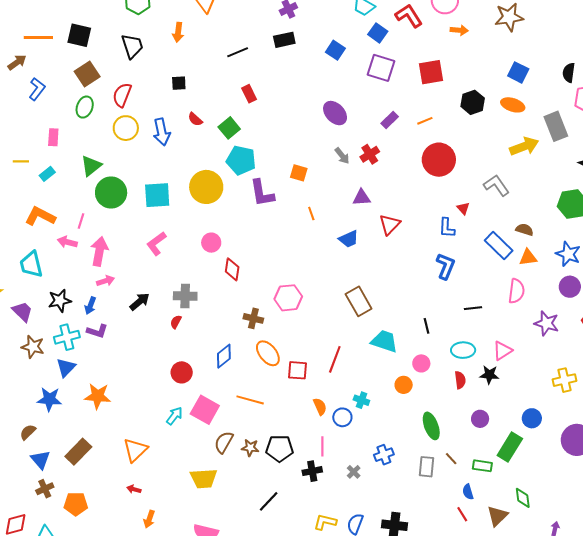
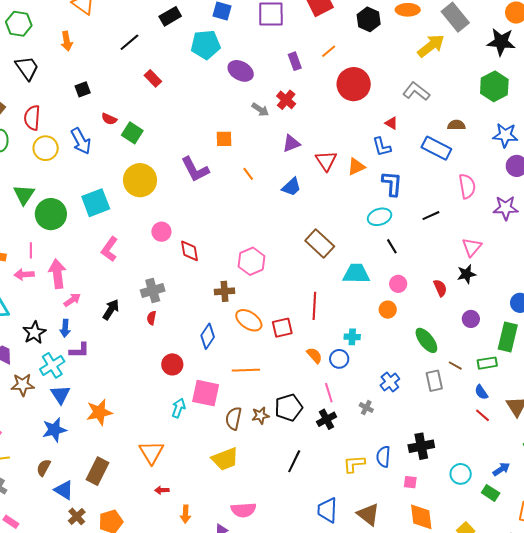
purple rectangle: (390, 120) -> (295, 61), turned -48
green square: (229, 128) -> (132, 133), moved
cyan pentagon: (241, 160) -> (206, 45), moved
orange triangle: (528, 257) -> (356, 167), moved
cyan ellipse: (463, 350) -> (380, 217), moved

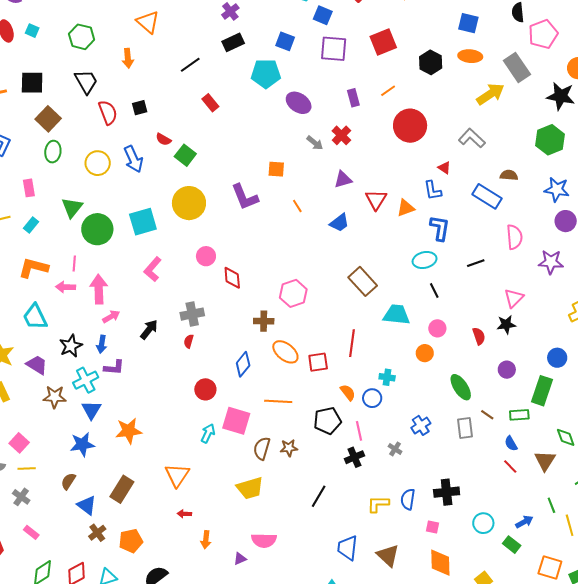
red semicircle: (32, 118) -> (108, 112), moved, turned 150
black pentagon: (289, 408) -> (327, 421), moved

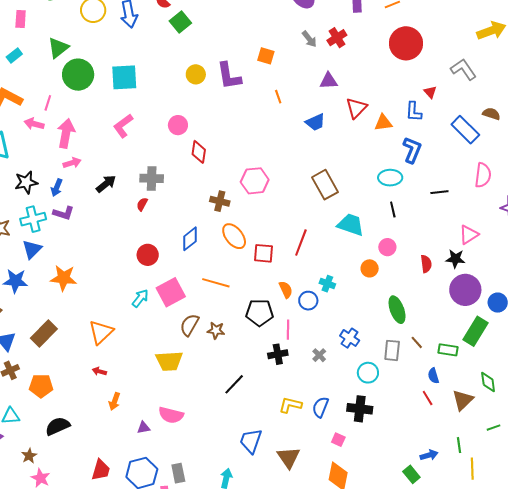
yellow circle: (189, 203) -> (196, 74), moved, size x0.6
purple circle: (507, 370) -> (465, 290), moved, size x1.8
pink square: (236, 421) -> (171, 292), turned 32
blue cross: (421, 425) -> (350, 338), turned -36
cyan circle: (483, 523) -> (368, 373), moved

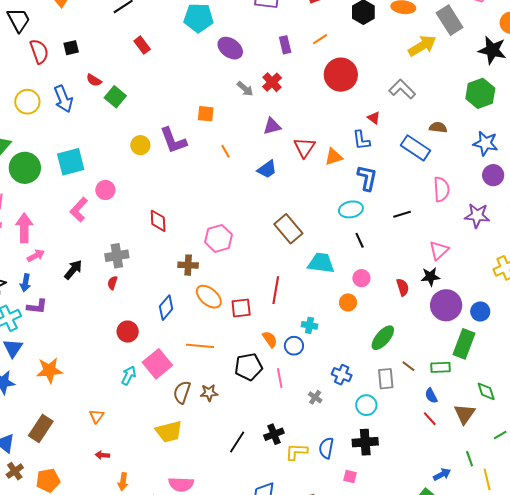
pink circle: (178, 125) -> (105, 190), moved
green ellipse: (397, 310) -> (383, 338), turned 72
orange triangle: (101, 332) -> (97, 416), size x0.6
black cross: (278, 354) -> (274, 434), moved

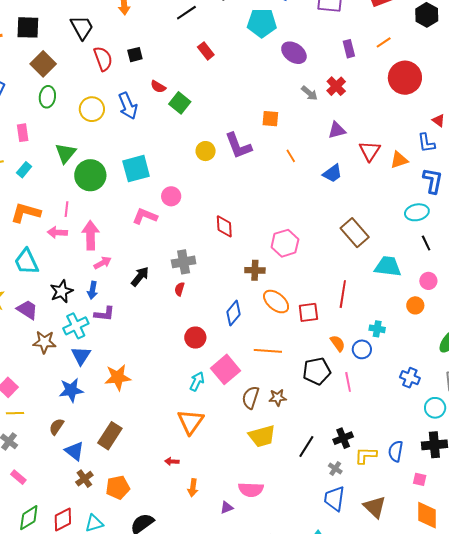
pink L-shape: (79, 210) -> (145, 216), turned 70
gray cross: (315, 397) -> (335, 468), moved
orange triangle: (97, 416) -> (190, 422), moved, size x1.8
yellow trapezoid: (169, 432) -> (262, 436), moved

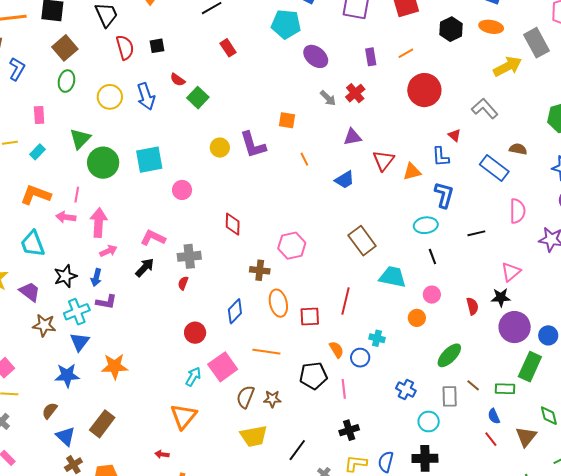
pink L-shape: (145, 216) -> (153, 238), moved
orange ellipse: (276, 302) -> (278, 303), turned 32
black cross: (343, 438) -> (349, 430), moved

